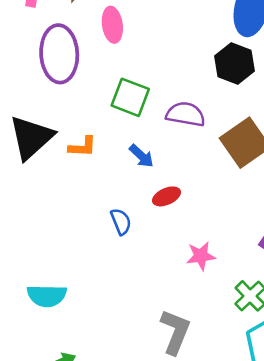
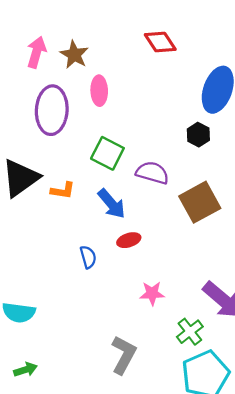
black hexagon: (235, 64) -> (198, 135), size x0.7
blue arrow: (142, 156) -> (112, 204), size x1.4

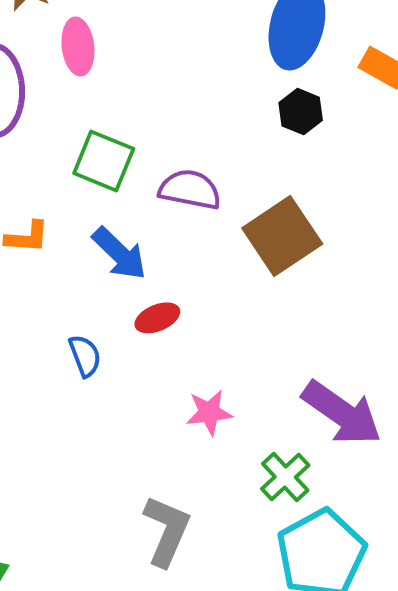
black hexagon: (198, 135) -> (301, 112), moved

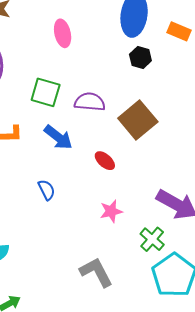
pink ellipse: (78, 46) -> (63, 33), moved
red ellipse: (157, 318) -> (105, 161), moved, turned 70
gray L-shape: (167, 531) -> (96, 272), turned -45

